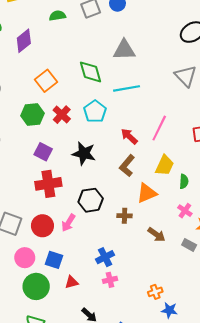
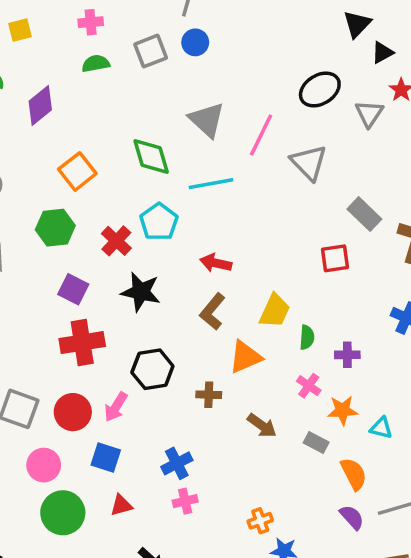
gray triangle: (124, 50) -> (207, 120), turned 45
red cross: (62, 115) -> (116, 241), moved
pink line: (159, 128) -> (261, 135), moved
red arrow: (129, 136) -> (216, 263), turned -30
blue square: (54, 260) -> (106, 457), moved

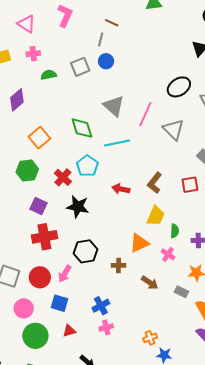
pink cross: (91, 22) -> (33, 54), moved
brown L-shape: (212, 312) -> (155, 183), moved
pink cross: (309, 386) -> (168, 254), moved

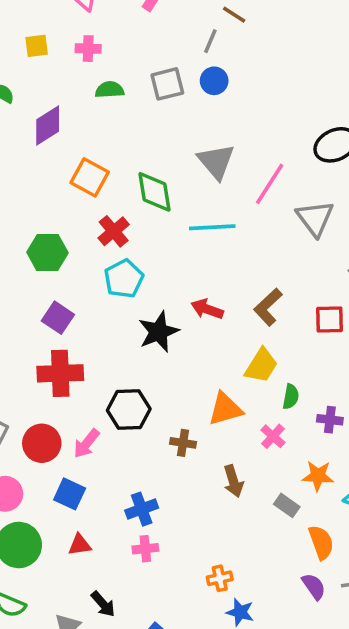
orange square: (39, 138) -> (90, 177), moved, turned -30
cyan pentagon: (87, 166) -> (124, 279), moved
red cross: (63, 177) -> (114, 231), moved
black star: (78, 207) -> (159, 332), moved, turned 30
brown arrow: (150, 283) -> (233, 481), turned 30

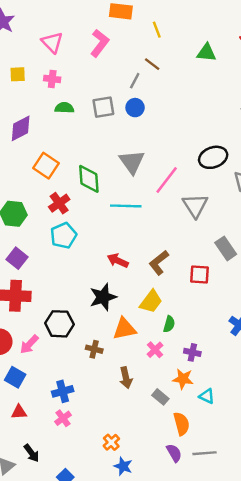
black star: (159, 332) -> (103, 297), moved
purple cross: (330, 420) -> (192, 352), moved
pink cross: (145, 549) -> (63, 418), turned -35
orange cross: (220, 578) -> (111, 442), turned -35

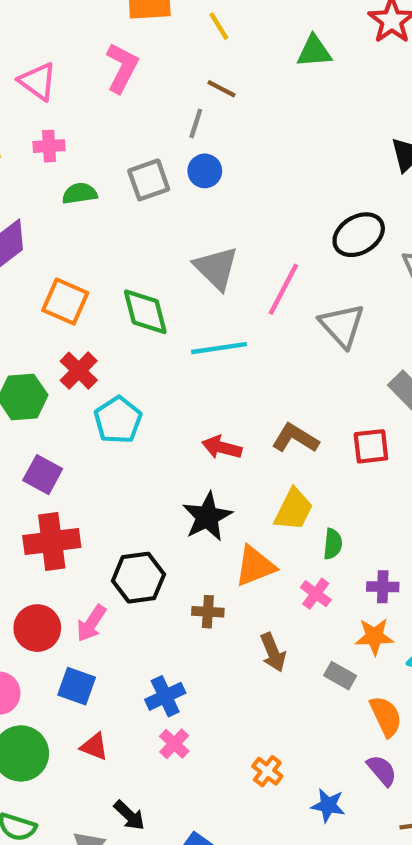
red cross: (59, 203) -> (79, 371), moved
brown L-shape: (159, 263) -> (295, 438), turned 80
red triangle: (19, 412) -> (94, 746), turned 35
blue star: (123, 466) -> (328, 805), moved

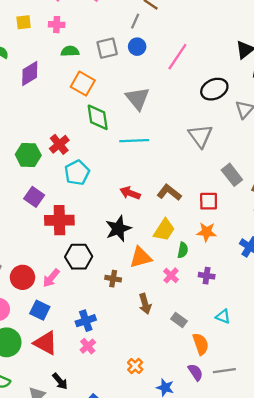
pink line: (283, 289) -> (177, 57), moved
orange square: (65, 302) -> (83, 84), moved
red cross: (52, 541) -> (59, 220), moved
orange star: (374, 636) -> (206, 232), moved
red triangle: (94, 746) -> (46, 343), size x1.6

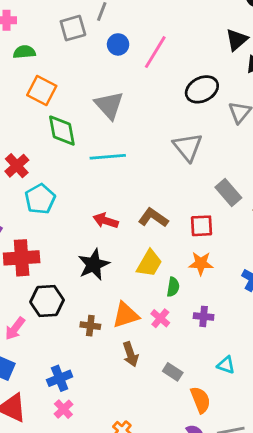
blue circle: (137, 47) -> (118, 44), moved
gray square: (107, 48) -> (73, 28), moved
orange triangle: (141, 257) -> (126, 315), moved

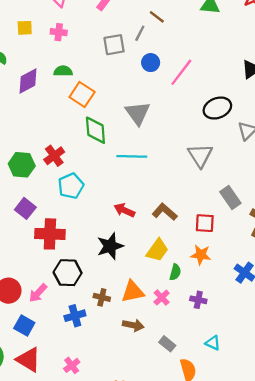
green semicircle: (24, 52) -> (63, 71), moved
brown arrow: (130, 354) -> (133, 325), turned -66
blue cross: (60, 378) -> (75, 316), moved

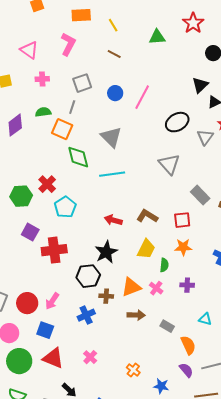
pink cross: (59, 32) -> (42, 79), moved
gray line: (140, 33) -> (72, 107), moved
black hexagon: (68, 273) -> (88, 276), moved

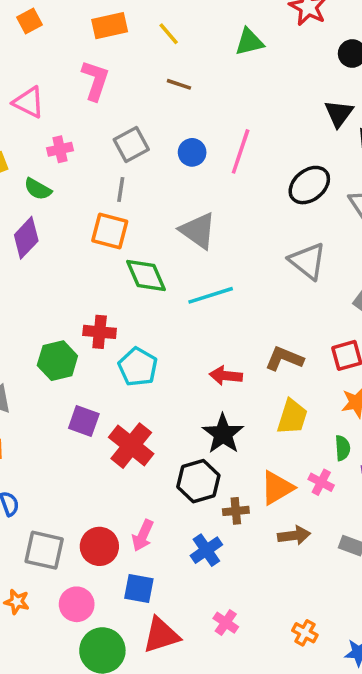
green semicircle: (43, 112) -> (38, 189), moved, turned -133
red cross: (47, 184) -> (100, 332), turned -30
red cross: (54, 250) -> (131, 446), turned -35
green semicircle: (164, 265) -> (342, 448), moved
red triangle: (53, 358) -> (161, 635), turned -30

